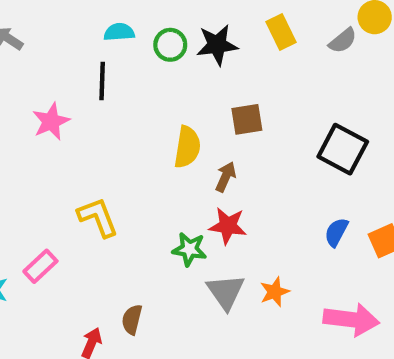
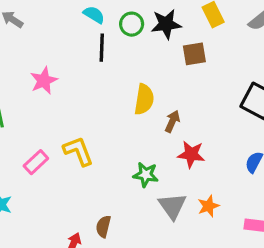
cyan semicircle: (119, 32) -> (94, 15), turned 35
black line: (102, 81) -> (102, 48), moved
brown square: (247, 119) -> (194, 54), moved
red star: (228, 226) -> (191, 154), moved
pink rectangle: (40, 266) -> (36, 162), moved

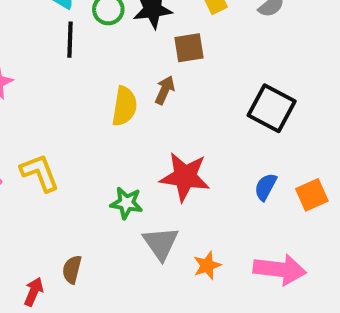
brown arrow: (172, 121) -> (165, 90), moved
red star: (191, 154) -> (185, 177), size x1.4
orange star: (208, 206) -> (207, 265), moved

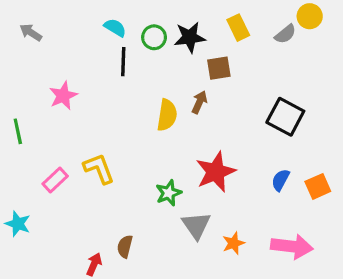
red star: (185, 177) -> (216, 172), turned -30
green star: (126, 203) -> (169, 193), turned -30

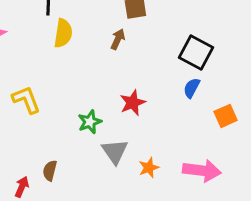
yellow semicircle: (167, 115) -> (63, 33), moved
red star: (216, 172) -> (133, 103), size x0.7
blue semicircle: (280, 180) -> (192, 88), moved

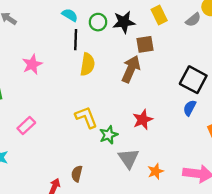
brown arrow: (118, 39) -> (131, 69), size x1.6
yellow L-shape: (26, 100) -> (86, 117), moved

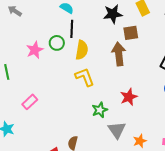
green circle: (98, 22) -> (57, 43), moved
brown arrow: (131, 69) -> (119, 54), turned -30
yellow L-shape: (86, 117) -> (85, 77), moved

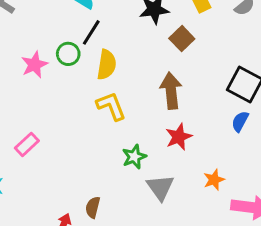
black line: (72, 29) -> (91, 32), turned 30
brown square: (131, 33) -> (182, 39), turned -35
brown arrow: (119, 54) -> (171, 91), moved
orange star: (140, 141) -> (214, 180), moved

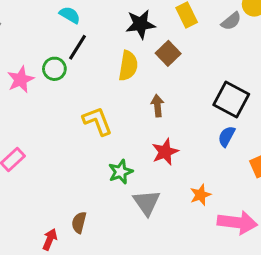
yellow semicircle: (107, 65) -> (128, 66), moved
brown arrow: (171, 91) -> (157, 106), size x0.6

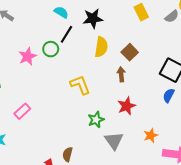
black star: (140, 24) -> (93, 19), moved
brown square: (168, 53) -> (130, 52), moved

